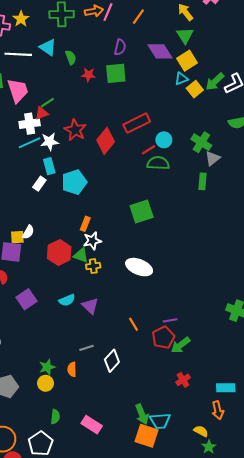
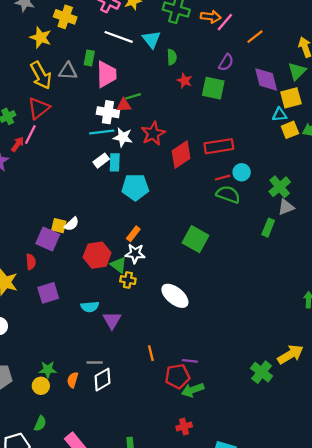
white rectangle: (39, 184) -> (101, 161), moved
green square: (142, 211) -> (196, 239), turned 30
white diamond: (112, 361) -> (102, 380), moved

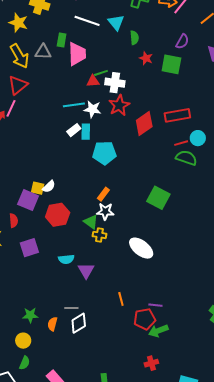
white cross: (108, 112) -> (115, 83), moved
red hexagon: (97, 255) -> (58, 215), moved
yellow circle: (41, 386) -> (23, 341), moved

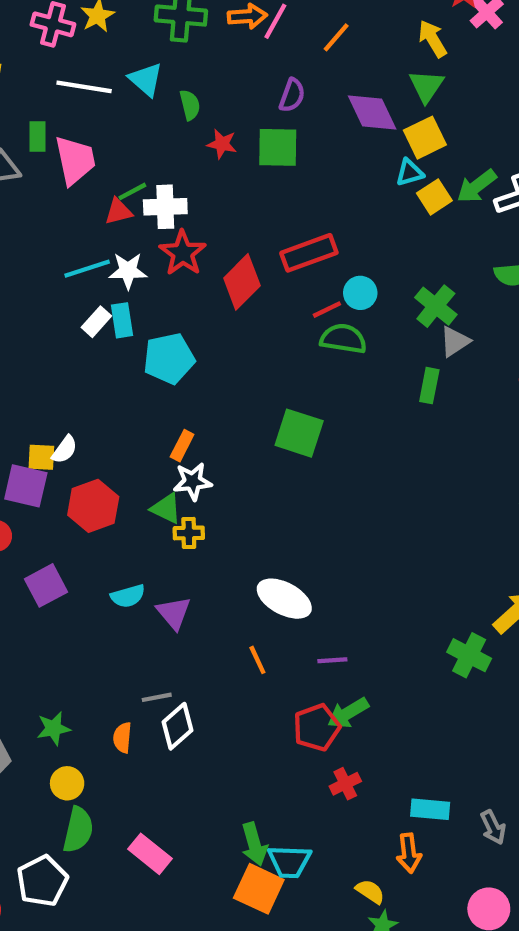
white ellipse: (141, 248) -> (284, 599), moved
green star: (30, 315) -> (54, 728), moved
red pentagon: (145, 319) -> (317, 727), moved
green semicircle: (25, 363) -> (78, 830), size x1.5

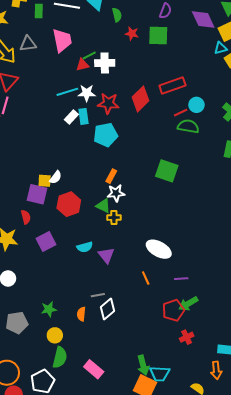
green rectangle: (37, 136) -> (39, 11), moved
red star: (183, 253) -> (108, 103), moved, turned -30

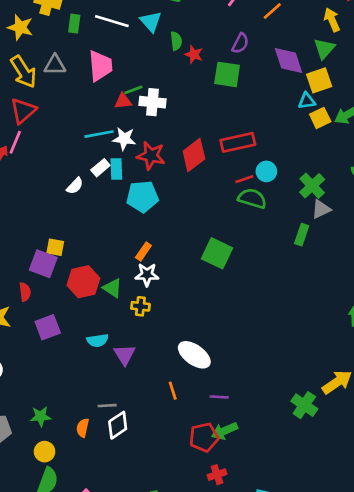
red star: (132, 34) -> (194, 54), moved
white semicircle: (56, 177) -> (75, 186), moved
green triangle: (103, 206) -> (112, 288), moved

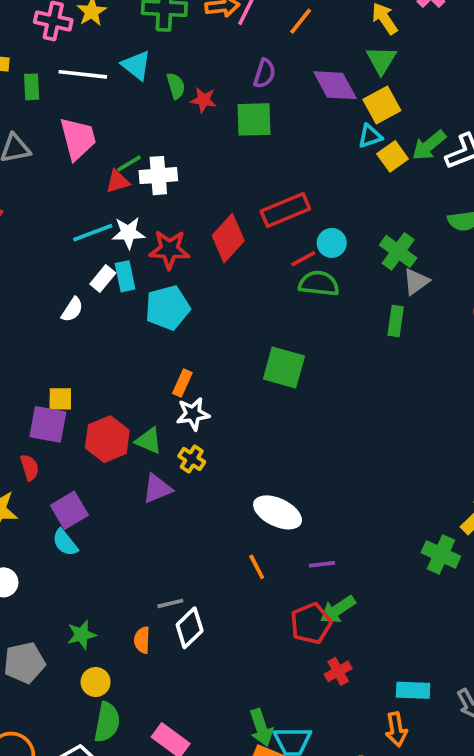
yellow cross: (140, 306) -> (192, 459), turned 36
cyan semicircle: (98, 340) -> (65, 543), moved, turned 70
purple triangle: (125, 355) -> (157, 489), moved, turned 50

